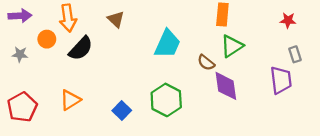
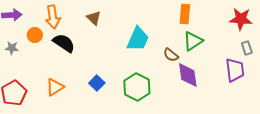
red star: (288, 20) -> (241, 19), size x1.6
black semicircle: (81, 48) -> (64, 43), turned -100
blue square: (122, 111) -> (97, 83), moved

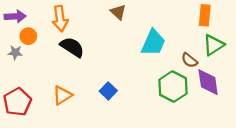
brown triangle: (94, 18) -> (118, 12), moved
orange circle: (35, 35) -> (28, 36), moved
green hexagon: (137, 87) -> (173, 87), moved

